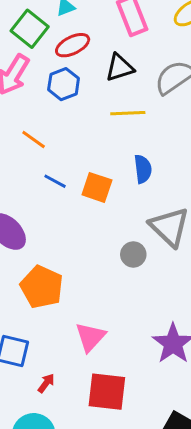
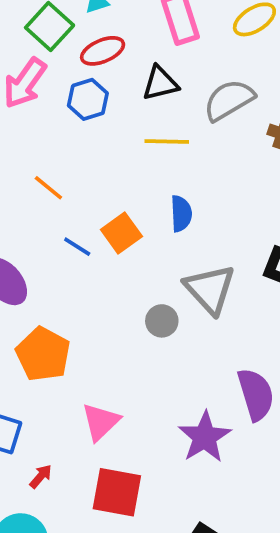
orange line: (34, 140) -> (48, 188), moved
blue line: (55, 181) -> (77, 247), moved
orange square: (97, 187) -> (121, 233), turned 32

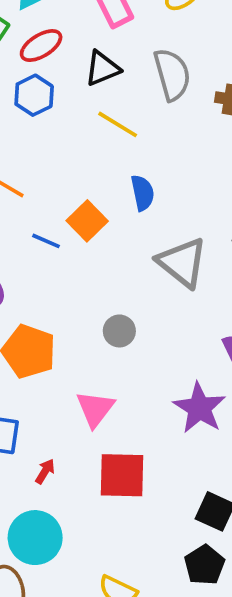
gray semicircle: (229, 100) -> (172, 75), turned 114
yellow line: (167, 141) -> (118, 124), turned 39
gray circle: (162, 321) -> (119, 331), moved

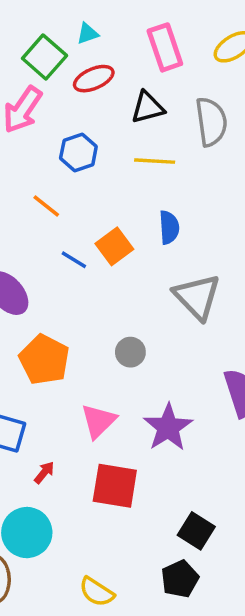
blue hexagon: (34, 95) -> (78, 152), moved
yellow line: (118, 124) -> (155, 161), turned -36
purple star: (199, 408) -> (168, 427), moved

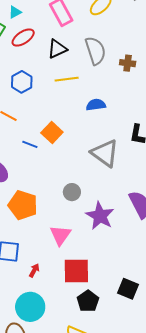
blue semicircle: (169, 227) -> (96, 105), moved, turned -84
purple star: (168, 427) -> (100, 216), moved
black pentagon: (180, 579) -> (88, 301), moved

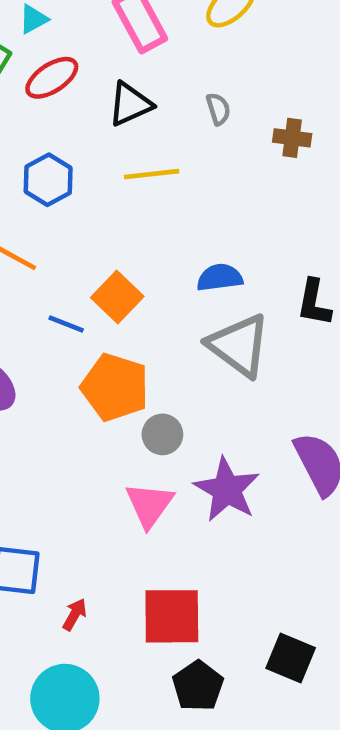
gray semicircle: (95, 51) -> (218, 109), size x0.5
blue semicircle: (96, 105) -> (220, 277), moved
orange pentagon: (23, 205) -> (115, 387), moved
pink triangle: (60, 235) -> (149, 505), moved

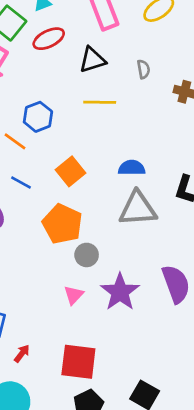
blue hexagon: (48, 180) -> (38, 117), moved
blue line: (66, 324) -> (21, 182), moved
gray triangle: (239, 345) -> (138, 209), turned -48
pink triangle: (149, 505) -> (74, 295), size x0.7

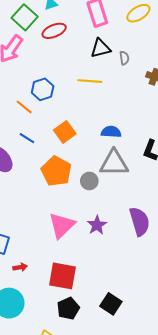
black triangle: (92, 60) -> (101, 48), moved
gray circle: (87, 255) -> (89, 181), moved
purple star: (120, 292) -> (97, 225), size x0.7
pink triangle: (74, 295) -> (62, 225), size x1.8
red arrow: (22, 353) -> (20, 267), turned 40

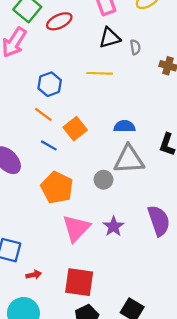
orange line: (24, 107) -> (43, 114), moved
blue line: (27, 138) -> (49, 145), moved
orange pentagon: (56, 171) -> (57, 188), moved

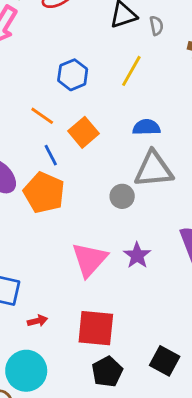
yellow line: (100, 73) -> (131, 71), moved, turned -60
blue hexagon: (50, 84) -> (73, 75), moved
blue line: (49, 145) -> (51, 155), turned 35
orange pentagon: (57, 188) -> (44, 193), moved

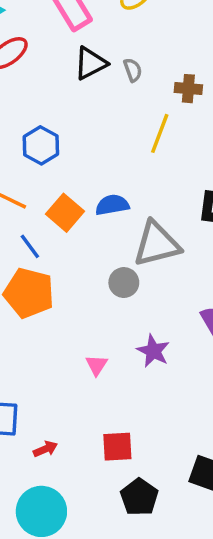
yellow line: (131, 71) -> (160, 133), moved
blue semicircle: (146, 127) -> (112, 205), moved
pink triangle: (90, 260) -> (97, 365), size x0.5
red square: (96, 328) -> (117, 447), size x0.7

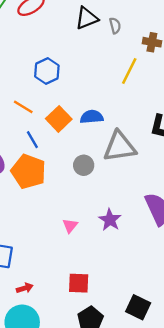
gray circle: (124, 283) -> (84, 165), moved
red arrow: (45, 449) -> (25, 288), moved

